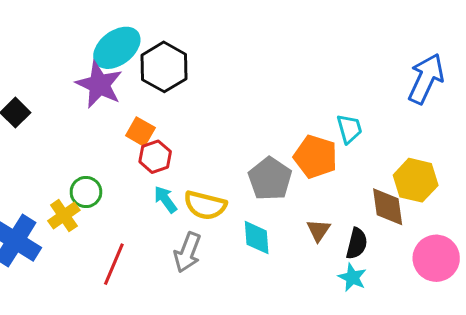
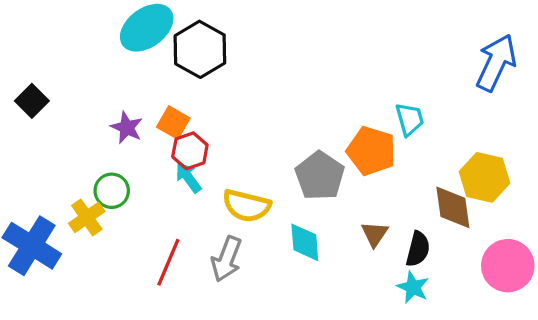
purple star: (99, 85) -> (127, 128), moved, size x0.6
cyan arrow: (165, 199) -> (188, 177), moved
red line: (114, 264) -> (168, 262), moved

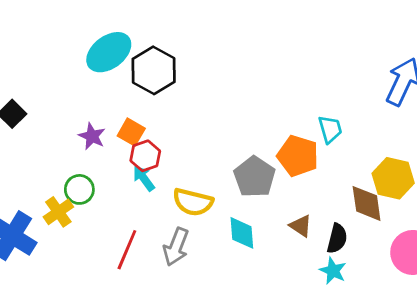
brown triangle: (375, 234) -> (301, 226), turned -30

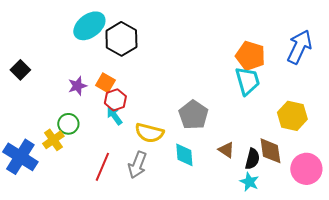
cyan trapezoid: (330, 129) -> (247, 81), size x1.4
purple star: (92, 136) -> (77, 86), turned 30
orange pentagon: (298, 156) -> (250, 56), moved
brown diamond: (367, 203) -> (270, 151), moved

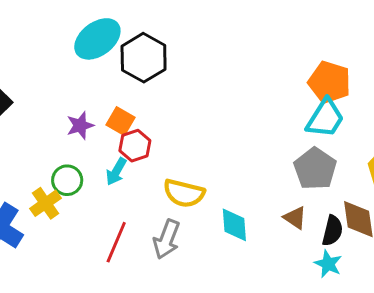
cyan trapezoid: (247, 81) -> (325, 118), turned 48
gray pentagon: (193, 115) -> (315, 169), moved
cyan arrow: (114, 116) -> (116, 172), moved, turned -114

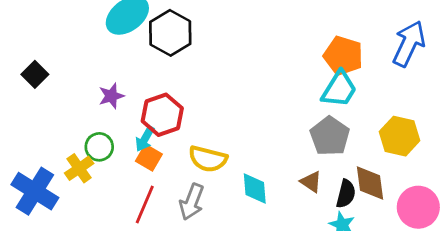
orange square: (120, 121) -> (149, 158), moved
red hexagon: (135, 146) -> (162, 115), size x1.4

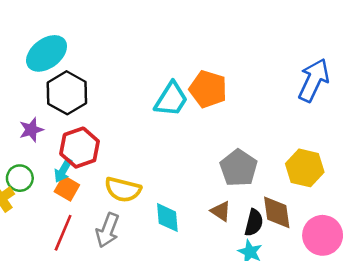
black hexagon: (170, 33) -> (67, 93), moved
orange pentagon: (343, 56) -> (208, 89), moved
cyan trapezoid: (339, 89) -> (171, 99), moved

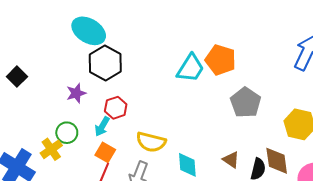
cyan ellipse: (47, 53) -> (89, 31), turned 68
red hexagon: (80, 148) -> (116, 108), size x0.7
gray pentagon: (239, 168) -> (246, 103), moved
orange square: (67, 188) -> (105, 152), moved

